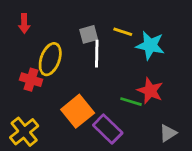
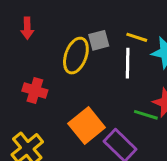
white line: (97, 54) -> (128, 63), moved
yellow ellipse: (50, 59) -> (76, 56), moved

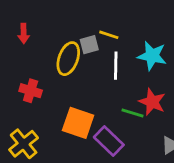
yellow line: (137, 37) -> (109, 35), moved
orange square: (87, 125) -> (78, 123), turned -32

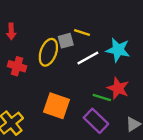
white line: (116, 66) -> (88, 58), turned 60
red cross: (31, 91) -> (17, 66), moved
purple rectangle: (109, 141) -> (96, 121), moved

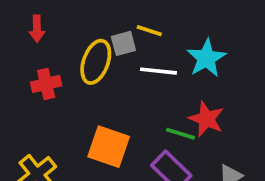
cyan star: (118, 50) -> (206, 58), turned 30
white line: (88, 58) -> (158, 71), turned 35
red cross: (17, 66) -> (46, 84), turned -30

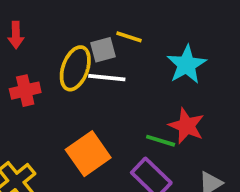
white line: (158, 71) -> (107, 78), moved
orange square: (109, 147) -> (88, 154), turned 36

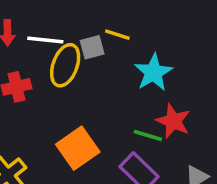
cyan star: (186, 65) -> (153, 72), moved
white line: (107, 78) -> (45, 40), moved

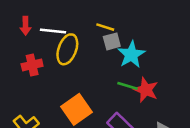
gray square: (92, 47) -> (112, 41), moved
green line: (148, 136) -> (127, 86), moved

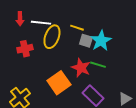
yellow line: (105, 27) -> (77, 28), moved
gray square: (112, 41) -> (86, 41), moved, turned 32
red star: (146, 90) -> (81, 68), moved

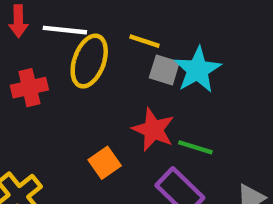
green line: (98, 65) -> (195, 147), moved
orange square: (59, 83) -> (105, 163), size x0.6

